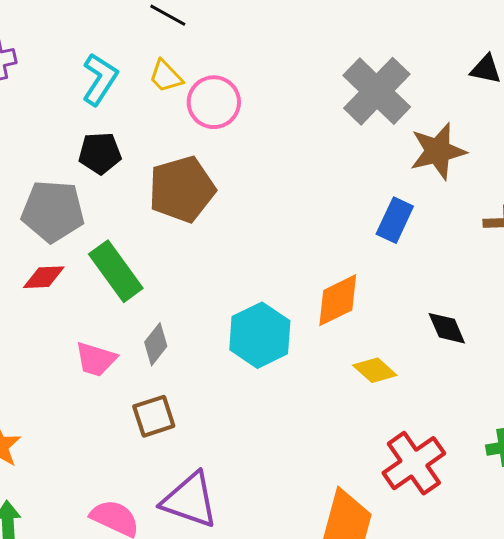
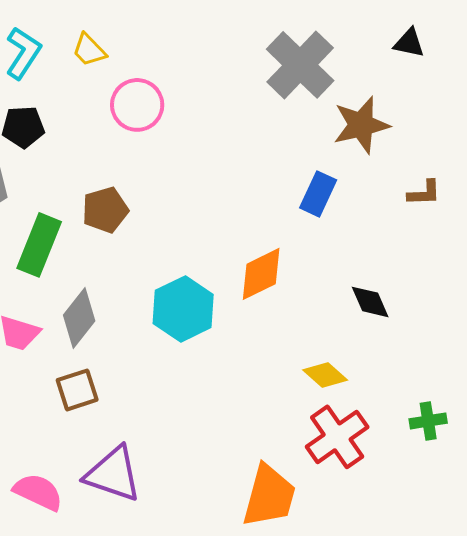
pink circle: (214, 102) -> (137, 105), moved
brown pentagon: (182, 189) -> (105, 210), moved, size x0.7
green rectangle: (116, 271) -> (39, 245), turned 58
gray diamond: (156, 344) -> (79, 318), size x1.4
yellow diamond: (375, 370) -> (325, 375), moved

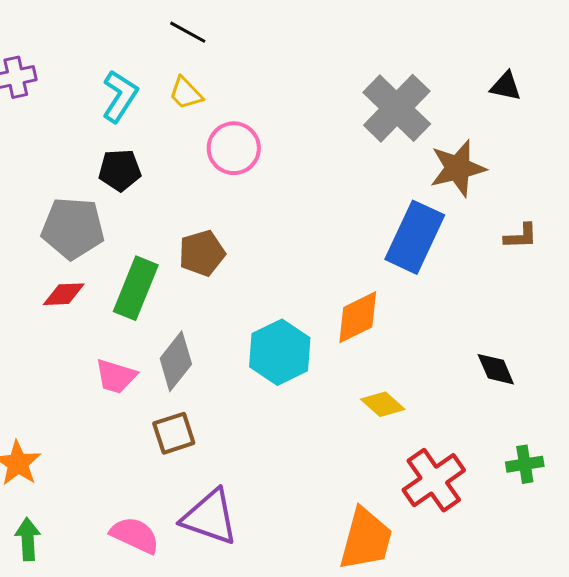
blue rectangle: (318, 194) -> (415, 237), size x1.6
black diamond: (370, 302) -> (496, 369), moved
yellow diamond: (325, 375) -> (383, 404), moved

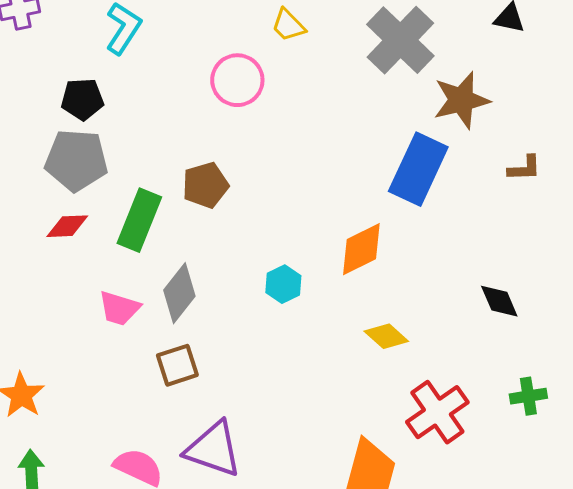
yellow trapezoid: (186, 93) -> (288, 25), moved
black pentagon: (120, 170) -> (82, 99), moved
cyan hexagon: (280, 352) -> (283, 284), size x0.6

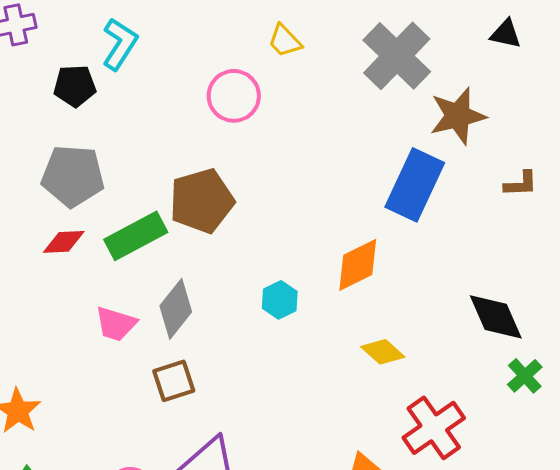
black pentagon: (82, 99) -> (75, 86), moved
brown pentagon: (205, 185) -> (202, 201), size x1.4
green rectangle: (139, 220) -> (136, 236), turned 40
black diamond: (499, 301) -> (496, 317), size x1.4
green cross: (528, 396) -> (525, 376), moved, turned -33

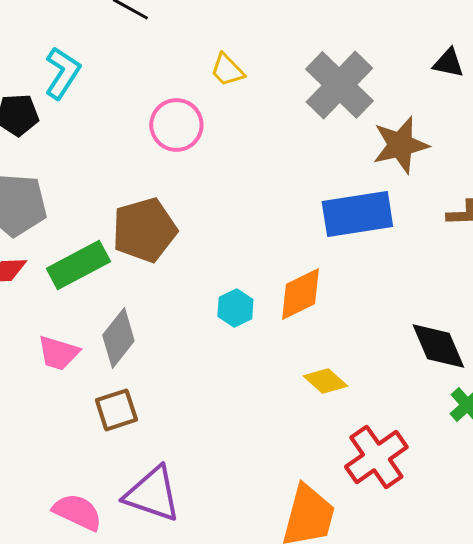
blue rectangle: (415, 185) -> (357, 214), turned 56
cyan hexagon: (280, 300) -> (235, 308), moved

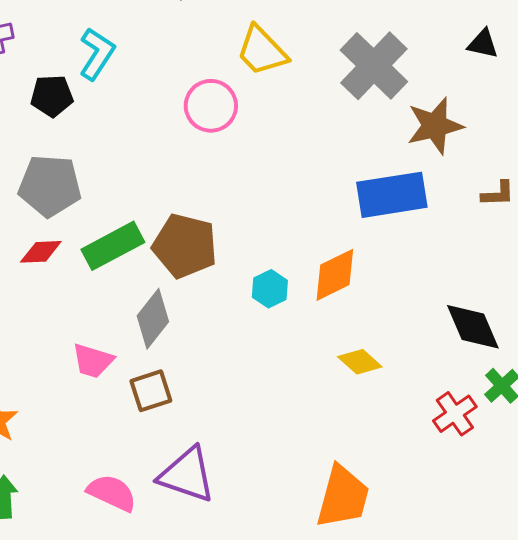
yellow trapezoid: (227, 70) -> (262, 51), size x1.5
brown pentagon: (144, 230) -> (185, 246), moved, turned 30
pink trapezoid: (58, 353) -> (93, 361), moved
red cross: (376, 457) -> (455, 414), moved, size x0.7

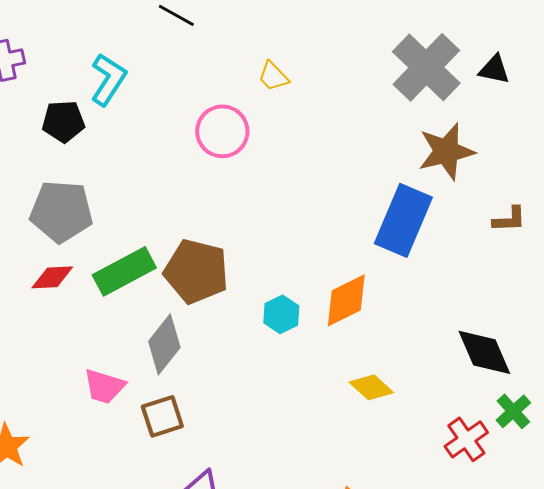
yellow trapezoid: (262, 51) -> (273, 76), size x0.6
gray cross: (374, 66) -> (426, 67), moved
blue rectangle: (392, 195) -> (403, 220), turned -58

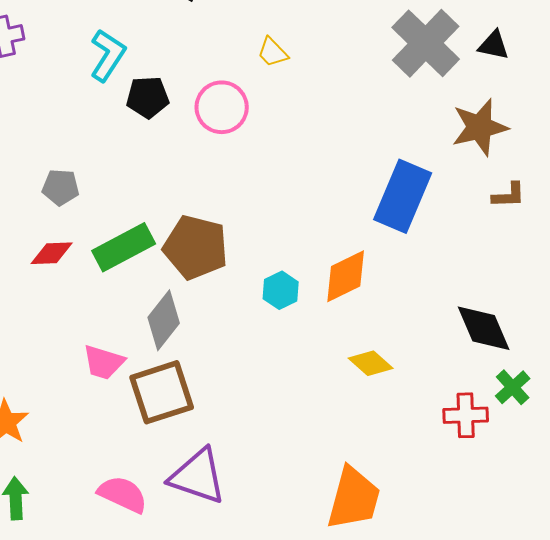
black pentagon: (63, 121) -> (148, 97), moved
brown star: (446, 151) -> (480, 127), moved
gray pentagon: (61, 211) -> (61, 187), size x0.6
brown square: (162, 416) -> (162, 392), size x1.5
red cross: (466, 439) -> (466, 415), turned 33

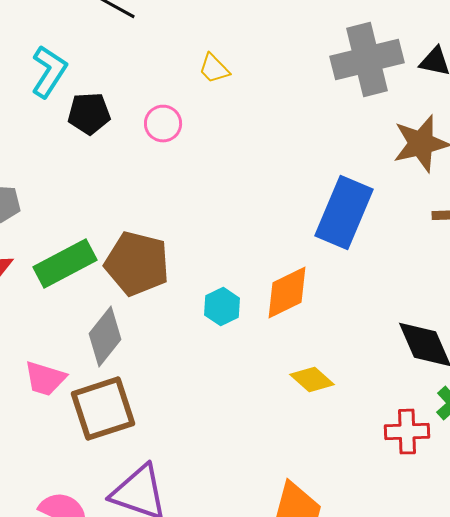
gray cross: (426, 43) -> (367, 60), turned 32
pink circle: (222, 107) -> (163, 124), size x0.7

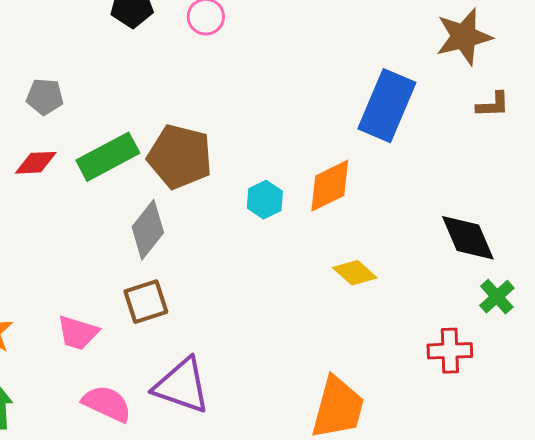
pink trapezoid: (45, 379) -> (78, 333), moved
brown square: (103, 409) -> (146, 302), size x0.7
red cross: (407, 432) -> (450, 351), moved

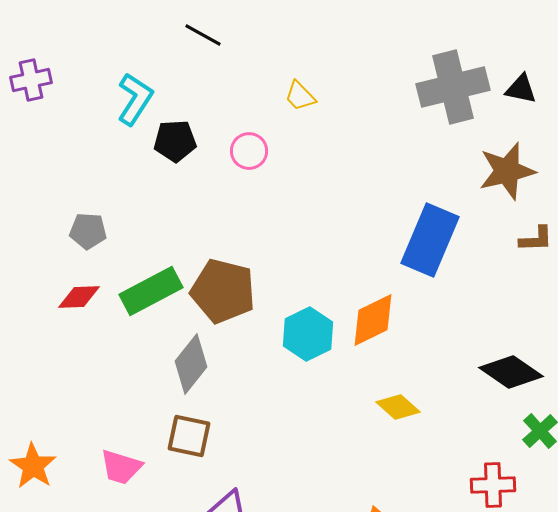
cyan hexagon: (265, 200) -> (308, 334), size x1.4
black diamond: (468, 238) -> (511, 372), turned -32
brown square: (146, 302) -> (189, 436), turned 30

